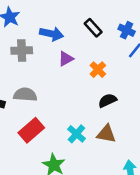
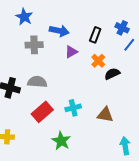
black rectangle: (93, 28) -> (95, 35), moved, turned 63
black semicircle: (107, 101) -> (112, 74), moved
cyan cross: (76, 134) -> (73, 108), moved, turned 35

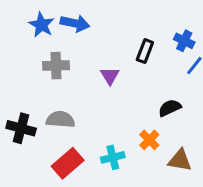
blue arrow: (59, 31) -> (75, 23), moved
purple triangle: (71, 52) -> (110, 76), turned -32
orange cross: (98, 61) -> (149, 140), moved
brown triangle: (105, 115) -> (180, 160), moved

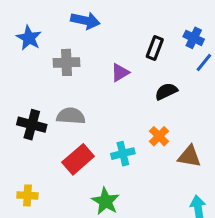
blue star: (41, 25) -> (29, 38), moved
purple triangle: (110, 76) -> (120, 73), turned 30
black semicircle: (170, 108) -> (166, 91), moved

